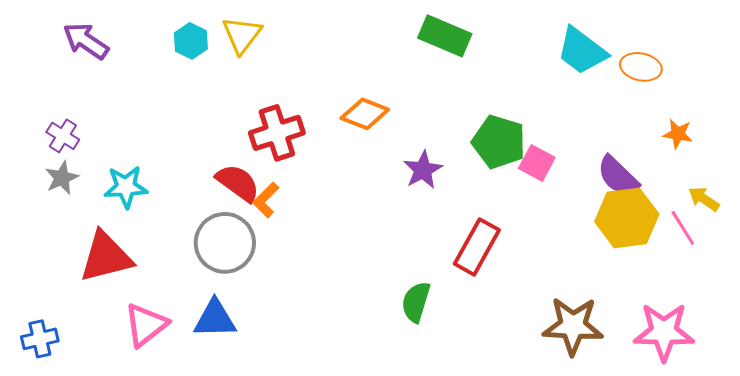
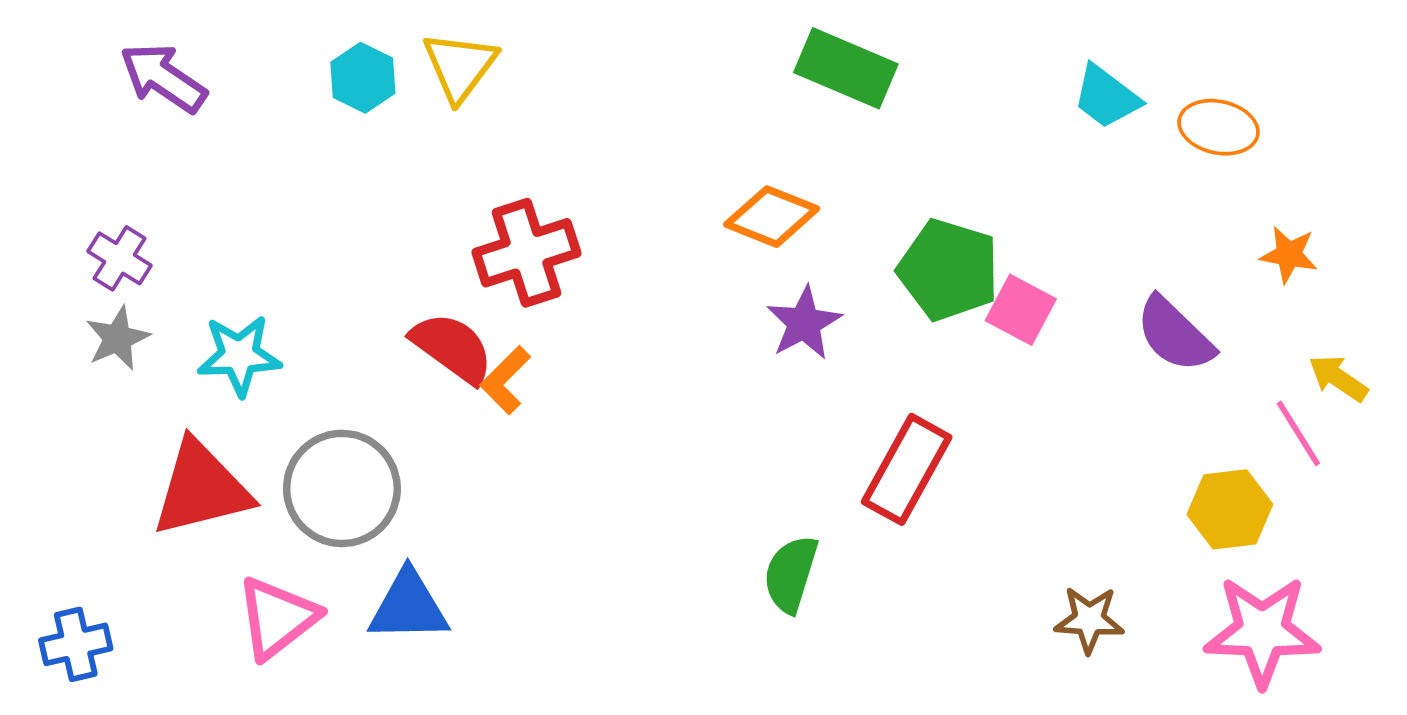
cyan trapezoid: (582, 51) -> (1106, 97), size x0.7
orange diamond: (365, 114) -> (772, 217), moved
yellow hexagon: (627, 218) -> (1230, 509), moved, size x0.7
gray circle: (225, 243) -> (342, 488), moved
brown star: (573, 326) -> (1089, 620), size x0.6

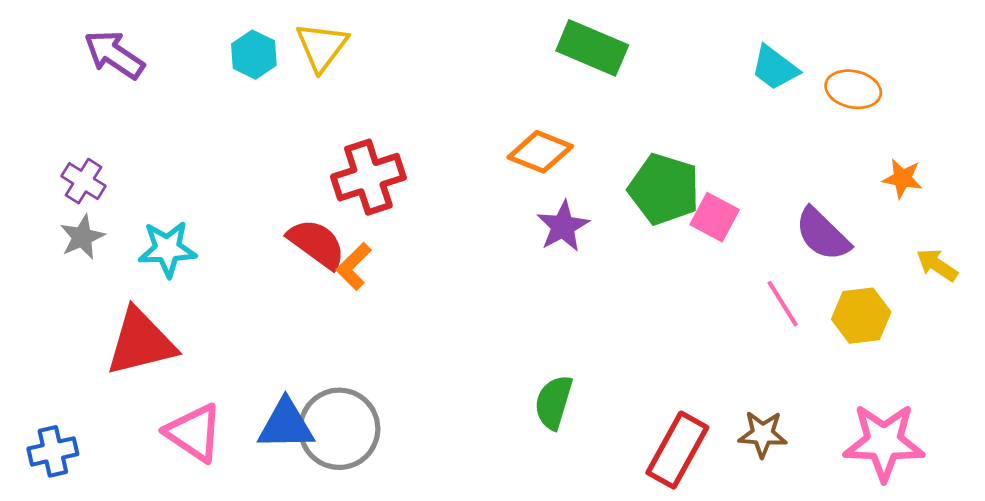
pink line: (1298, 433) -> (783, 304), moved
red rectangle: (907, 469) -> (677, 450), moved
gray circle: (342, 488) -> (339, 429), moved
yellow hexagon: (1230, 509) -> (861, 316), moved
pink triangle: (277, 618) -> (194, 433), turned -48

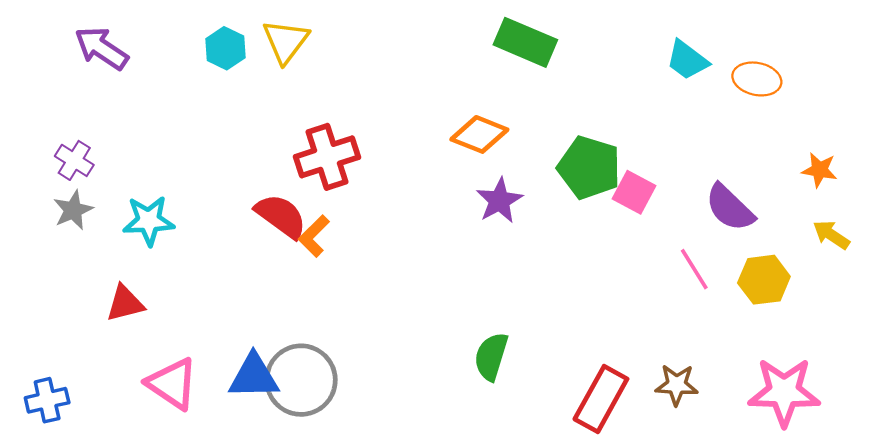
orange star: (902, 178) -> (819, 170), moved
red triangle: (141, 342) -> (125, 303), size x0.6

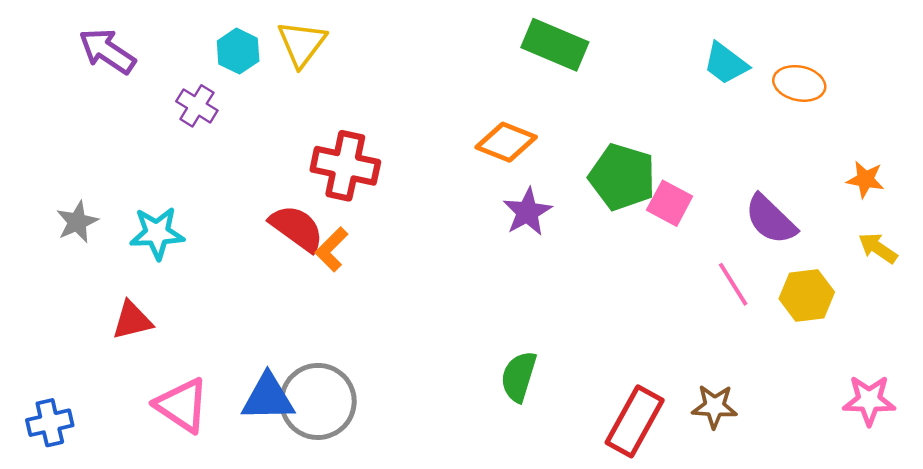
red cross: (327, 157) -> (345, 166), turned 30
purple cross: (74, 160) -> (197, 106), moved
pink star: (784, 392) -> (869, 400), moved, size x0.7

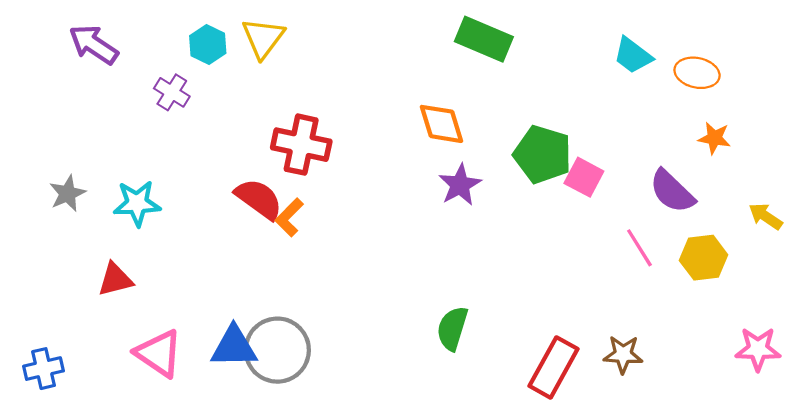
orange diamond: (506, 142) -> (441, 124), turned 51
orange star: (865, 179) -> (714, 138), moved

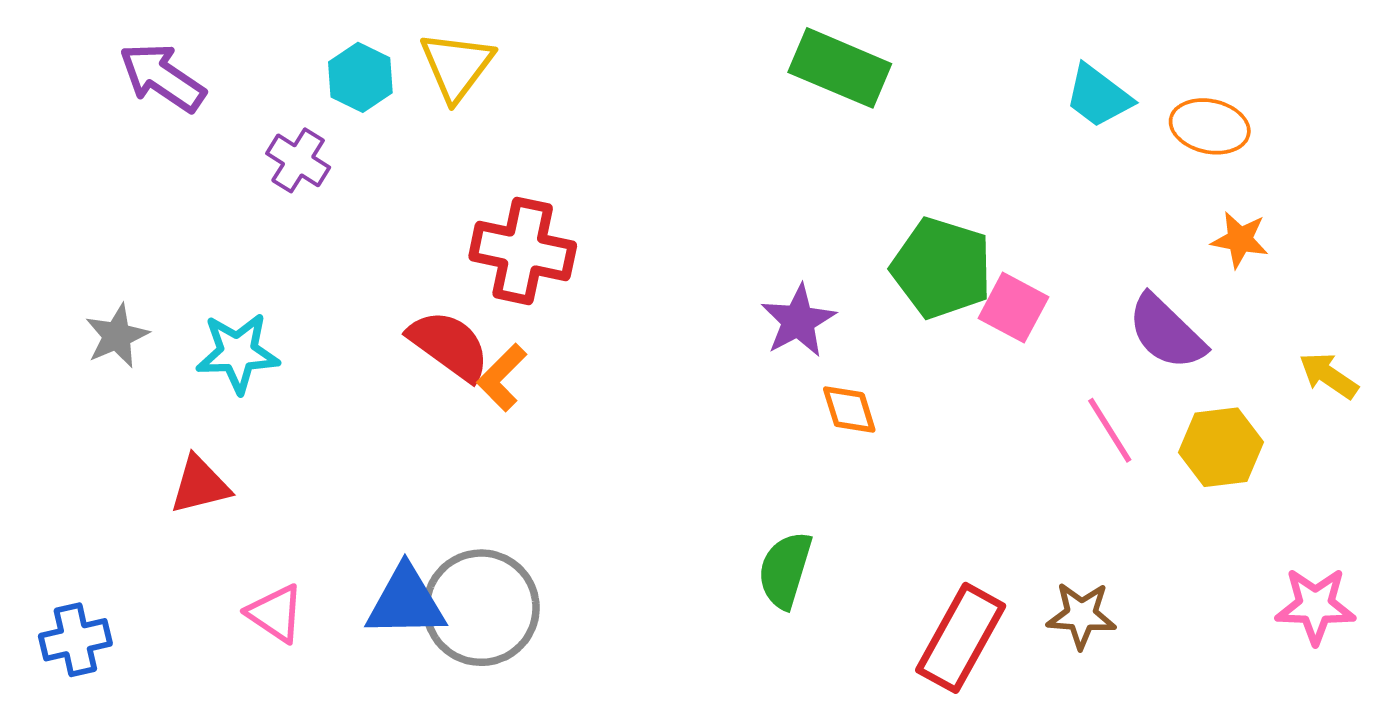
orange diamond: (441, 124) -> (849, 410), moved, size x0.7
pink triangle: (159, 353) -> (275, 613), size x0.7

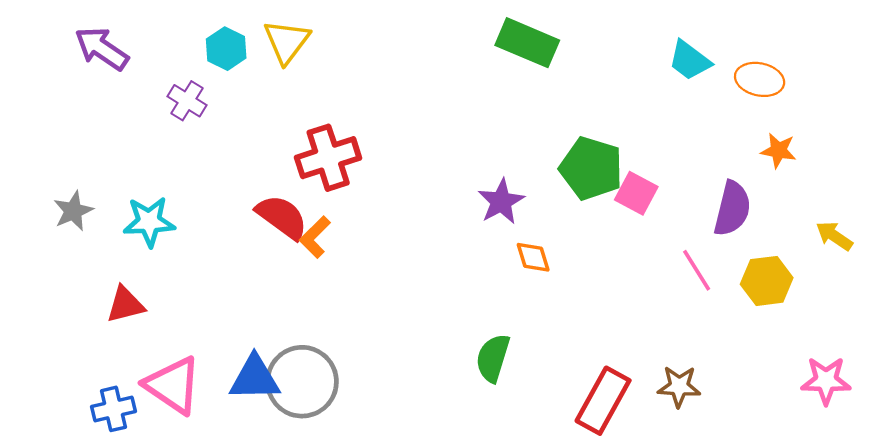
red cross: (523, 251) -> (328, 158), turned -30
purple semicircle: (1166, 332) -> (732, 209), turned -120
pink triangle: (275, 613) -> (173, 385), size x1.6
blue cross: (75, 640) -> (114, 409), moved

